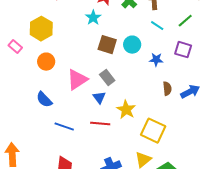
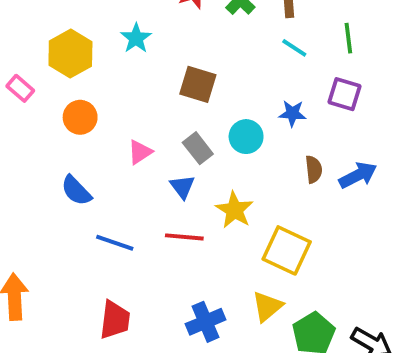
cyan star: (93, 18) -> (136, 38), moved
green line: (185, 21) -> (348, 38), turned -56
cyan circle: (132, 45) -> (246, 137), moved
pink triangle: (77, 80) -> (140, 152), size x0.6

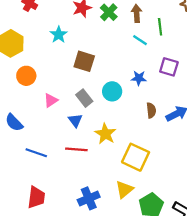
cyan star: (136, 38) -> (59, 35), moved
green line: (348, 38) -> (160, 27), moved
orange circle: (80, 117) -> (26, 76), moved

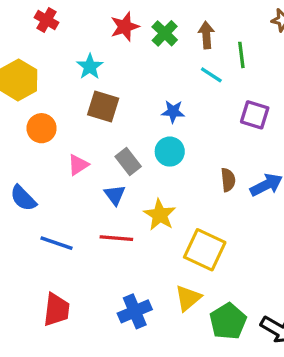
brown square: (84, 61) -> (103, 107), moved
blue star: (139, 78) -> (173, 112), moved

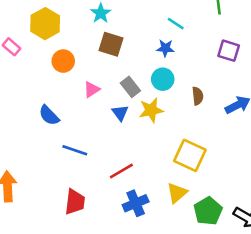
cyan line: (211, 75) -> (176, 24), moved
brown semicircle: (228, 180) -> (198, 96), moved
yellow star: (160, 215) -> (151, 110), moved, turned 30
red line: (116, 238) -> (121, 171), moved, turned -35

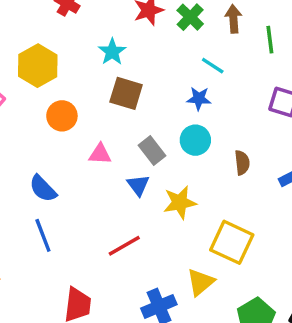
pink triangle: (92, 89) -> (100, 154), turned 36
yellow star: (151, 110) -> (180, 202), moved
blue line: (75, 150) -> (43, 235), moved, turned 50
red line: (121, 171) -> (124, 246), moved
yellow triangle: (177, 193) -> (201, 282), moved

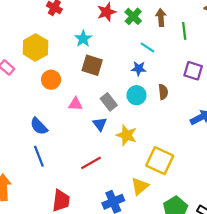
brown semicircle: (242, 163) -> (163, 92), moved
yellow star: (180, 202) -> (126, 135), turned 30

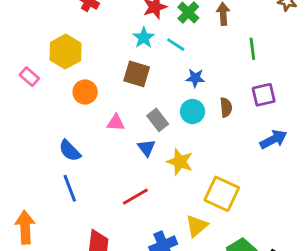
green line: (184, 31) -> (252, 49), moved
cyan star: (83, 39) -> (144, 38), moved
cyan line: (148, 47) -> (176, 45), moved
purple square: (193, 71) -> (264, 95), moved, turned -30

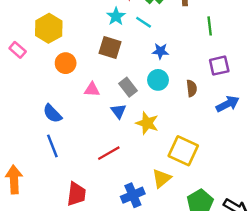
brown semicircle: (226, 107) -> (192, 88), moved

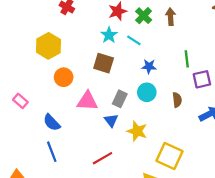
green line: (210, 26) -> (187, 59), moved
pink rectangle: (18, 50) -> (20, 101), moved
gray rectangle: (128, 87) -> (120, 99), turned 63
pink triangle: (92, 90) -> (87, 101), size x1.5

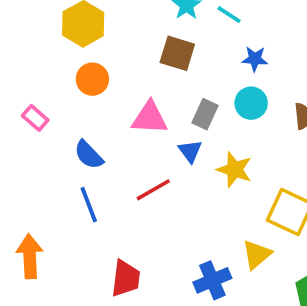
orange circle: (64, 77) -> (92, 79), moved
red line: (102, 158) -> (153, 190), moved

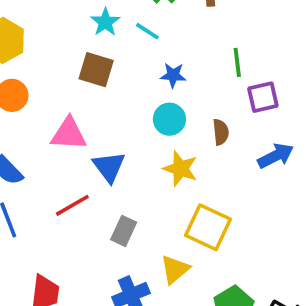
gray rectangle: (205, 114) -> (124, 231), moved
blue triangle: (190, 151) -> (109, 167), size x1.4
yellow star: (234, 170) -> (180, 169), moved

